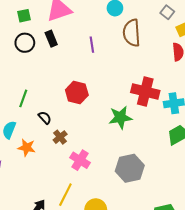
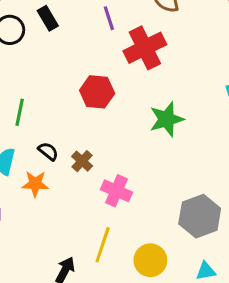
red cross: (145, 91) -> (145, 48), moved, turned -32
black semicircle: (45, 118) -> (48, 151), moved
gray hexagon: (130, 168) -> (200, 216), moved

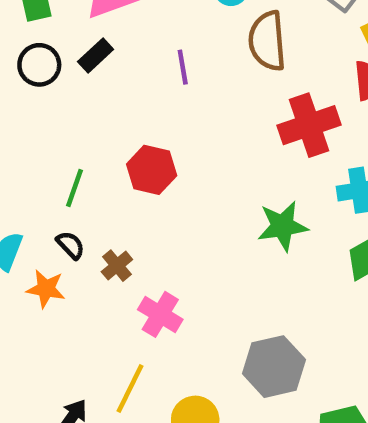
black rectangle: (48, 18) -> (96, 55), turned 70
red cross: (145, 48) -> (309, 125), moved
green line: (20, 112) -> (75, 188), moved
green star: (167, 119) -> (283, 226), moved

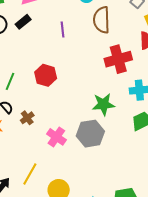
pink cross: (160, 314) -> (56, 137), moved
gray hexagon: (274, 367) -> (90, 134), moved

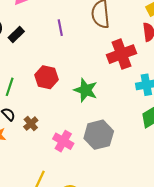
black rectangle: (23, 22) -> (16, 34), moved
green star: (104, 104) -> (86, 90), moved, turned 30

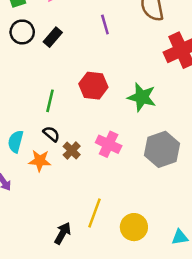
brown cross: (31, 124) -> (72, 151), moved
pink cross: (63, 141) -> (109, 144), moved

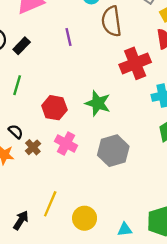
red hexagon: (93, 86) -> (54, 108), moved
green line: (50, 101) -> (17, 85), moved

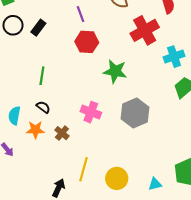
green line: (17, 85) -> (42, 76), moved
red hexagon: (54, 108) -> (87, 42), moved
brown cross: (33, 147) -> (62, 133), moved

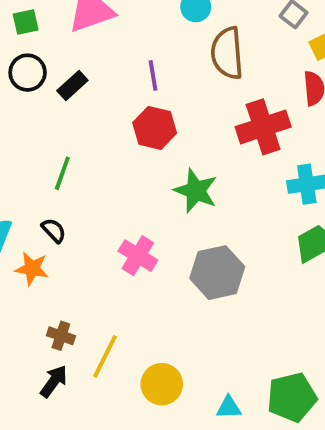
brown cross: (62, 133) -> (61, 336), moved, turned -32

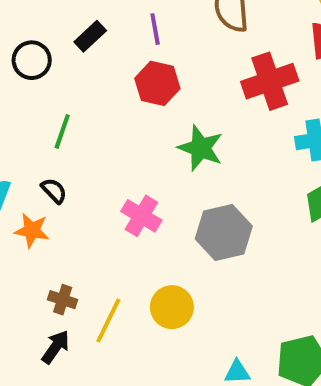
black circle: (28, 73) -> (32, 60), moved
black rectangle: (72, 85) -> (90, 36), moved
yellow circle: (162, 384) -> (172, 307), moved

